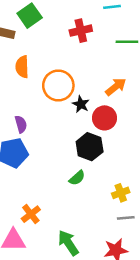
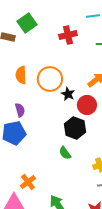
orange semicircle: (22, 67) -> (21, 75), moved
green semicircle: (77, 178) -> (65, 153), turned 96

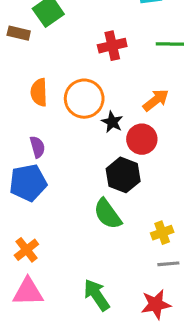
red cross: (68, 35) -> (112, 46), moved
green semicircle: (65, 153) -> (108, 214), size x1.5
orange cross: (28, 182) -> (26, 250), moved

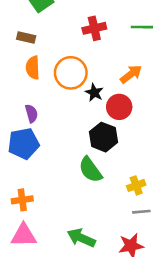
brown rectangle: (19, 33) -> (26, 37), moved
orange cross: (26, 250) -> (22, 200), turned 30
green arrow: (97, 295) -> (81, 238), turned -32

